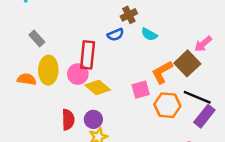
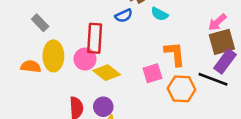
brown square: (187, 63) -> (222, 42), moved, turned 30
orange L-shape: (162, 72) -> (175, 54), turned 115
purple rectangle: (204, 116) -> (225, 61), moved

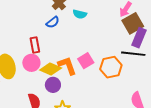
red rectangle: (95, 38) -> (35, 45), size x0.7
orange L-shape: (175, 54) -> (67, 66), moved
purple circle: (103, 107) -> (53, 85), moved

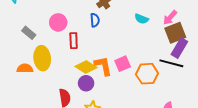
cyan semicircle: (80, 14) -> (142, 19), moved
blue semicircle: (53, 22) -> (95, 20), turned -64
pink circle: (31, 63) -> (58, 22), moved

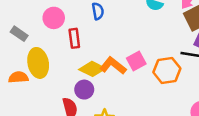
orange L-shape: (103, 66) -> (113, 66), turned -35
purple circle: (86, 83) -> (84, 90), moved

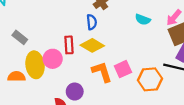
pink circle: (54, 18) -> (53, 59), moved
orange L-shape: (113, 66) -> (102, 72), turned 30
yellow diamond: (92, 69) -> (92, 45), moved

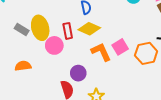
yellow ellipse: (35, 65) -> (40, 28), moved

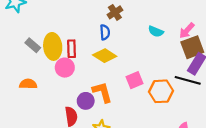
red rectangle: (68, 31) -> (72, 49), moved
orange L-shape: (101, 52) -> (102, 92), moved

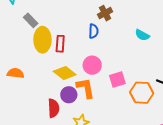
gray rectangle: (33, 45) -> (31, 20), moved
yellow diamond: (105, 56) -> (65, 73), moved
pink circle: (65, 68) -> (92, 65), moved

